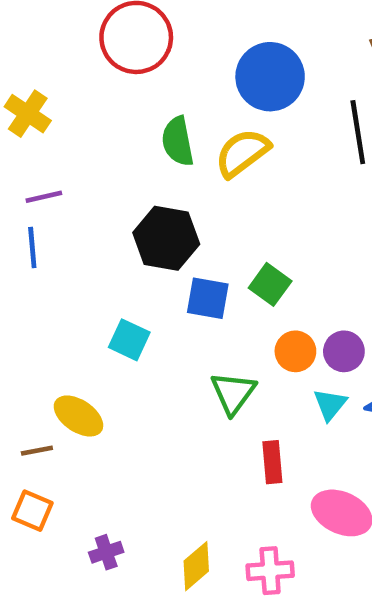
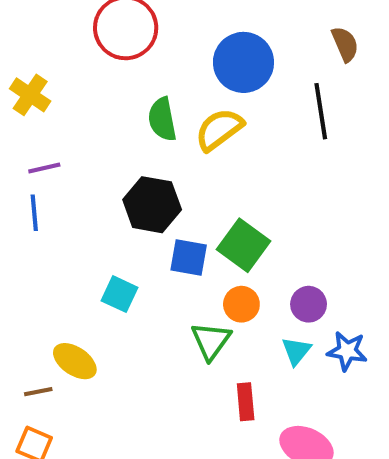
green square: (270, 284) -> (243, 245), size x1.4
orange circle: (295, 351) -> (241, 304), moved

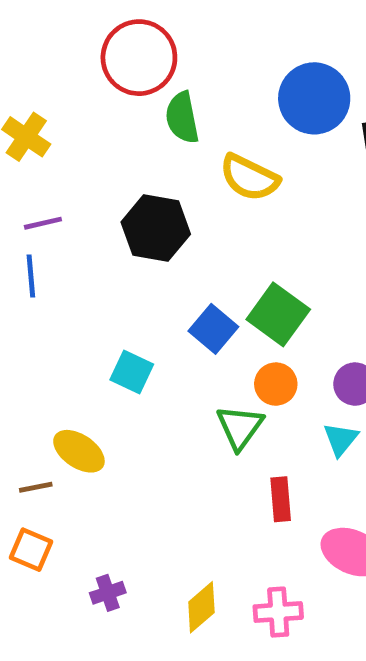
blue circle: (243, 62) -> (314, 98), moved
green semicircle: (162, 119) -> (182, 118), moved
yellow semicircle: (219, 129) -> (249, 178), turned -117
black hexagon: (152, 205) -> (156, 228), moved
blue square: (189, 257) -> (213, 329), turned 30

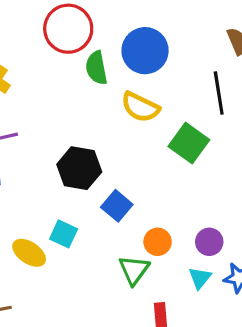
blue circle: (314, 98) -> (145, 51), moved
black hexagon: (156, 228) -> (79, 168), moved
green square: (278, 314) -> (189, 143), moved
yellow ellipse: (79, 451) -> (29, 253), moved

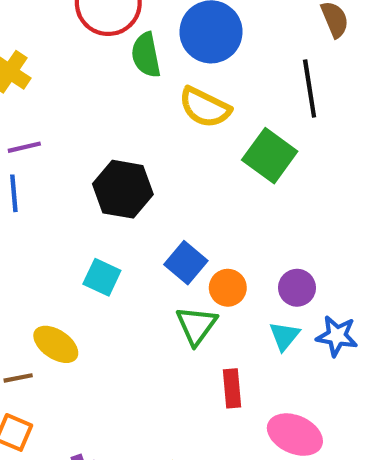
blue square: (117, 206) -> (186, 263), moved
yellow ellipse: (29, 253) -> (56, 344), moved

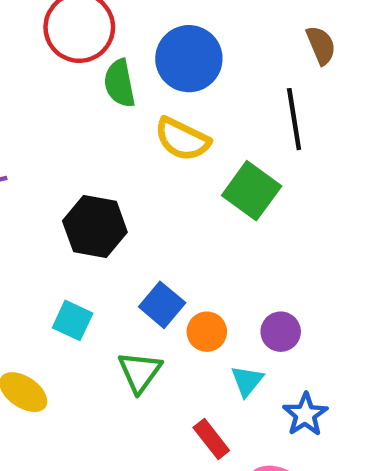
green triangle: (196, 325) -> (140, 372), moved
cyan triangle: (284, 336) -> (247, 381), moved
blue star: (337, 336) -> (305, 414), moved, turned 30
red rectangle: (232, 388) -> (211, 439), turned -33

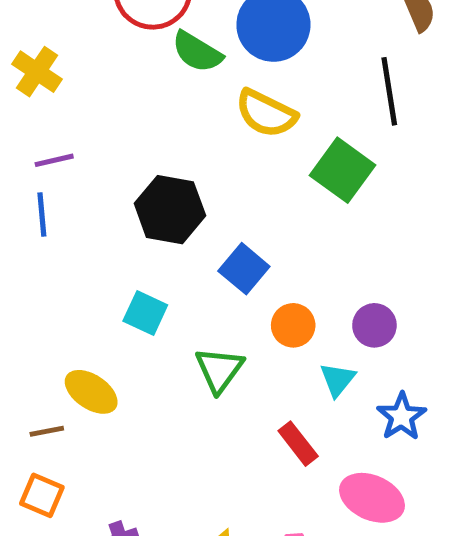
green semicircle: (120, 83) -> (197, 52), turned -48
blue square: (162, 305) -> (244, 269), moved

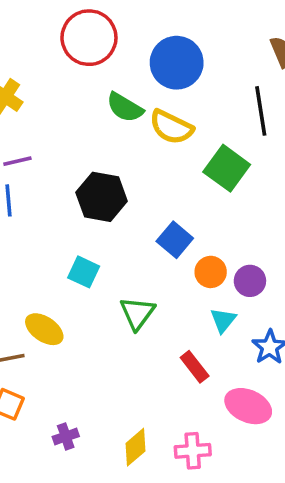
green semicircle: (197, 52) -> (125, 107), moved
blue square: (244, 269) -> (175, 240), moved
orange circle: (293, 325) -> (211, 272), moved

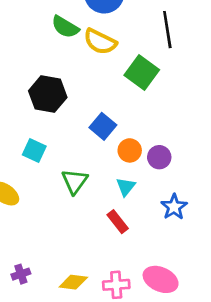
cyan triangle: (223, 320) -> (126, 187), moved
pink ellipse: (248, 406) -> (161, 279), moved
yellow diamond: (135, 447) -> (73, 282), turned 48

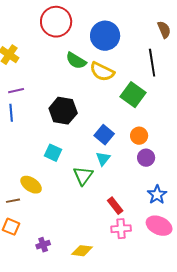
orange circle: (130, 150) -> (139, 136), moved
cyan triangle: (126, 187) -> (103, 159), moved
pink ellipse: (161, 279) -> (159, 226), moved
pink cross: (116, 285) -> (121, 229), moved

